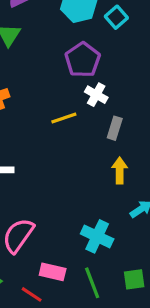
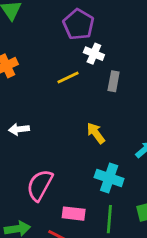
yellow arrow: (120, 170) -> (96, 133), moved, turned -30
green line: (92, 283) -> (109, 219), turned 32

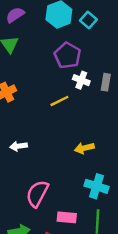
gray rectangle: (114, 81) -> (106, 82), moved
yellow arrow: (96, 133) -> (84, 148), turned -66

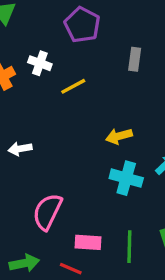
white cross: (81, 80) -> (40, 63), moved
yellow arrow: (84, 148) -> (119, 136), moved
cyan cross: (96, 186) -> (126, 178), moved

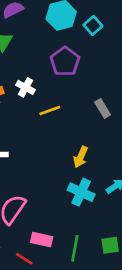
gray rectangle: (135, 59) -> (103, 108), moved, turned -48
yellow arrow: (119, 136) -> (81, 157), turned -60

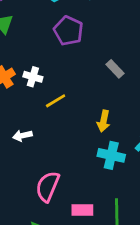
white cross: (26, 87) -> (33, 77), moved
yellow line: (50, 111) -> (56, 101), moved

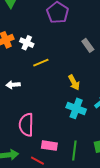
yellow arrow: (103, 121) -> (74, 82), turned -49
pink semicircle: (48, 186) -> (26, 125), turned -30

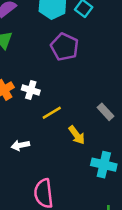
gray rectangle: (88, 45) -> (106, 112), moved
yellow arrow: (74, 82) -> (77, 135), moved

